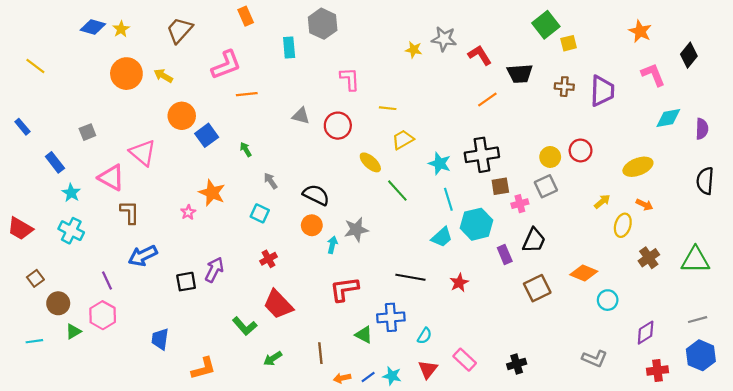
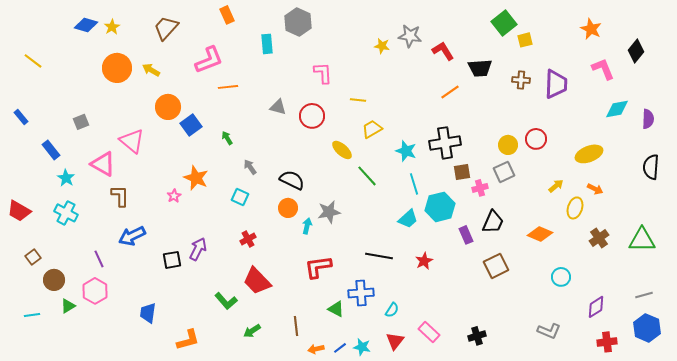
orange diamond: (584, 273) -> (540, 234), moved

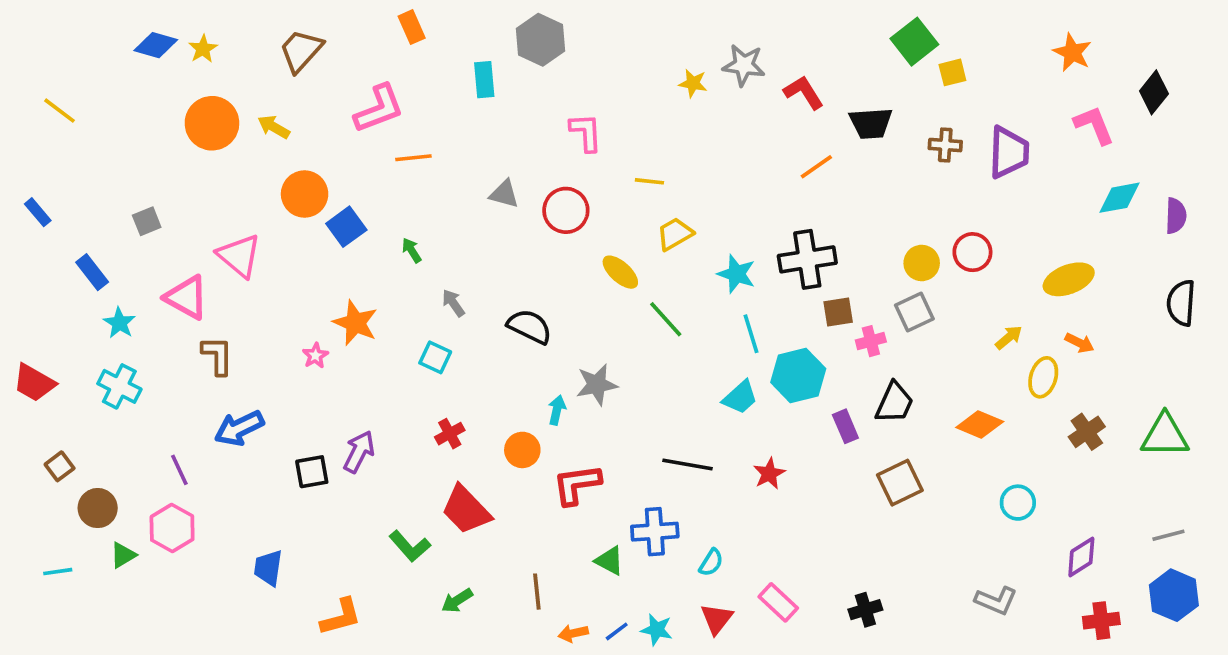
orange circle: (288, 208) -> (522, 450), moved

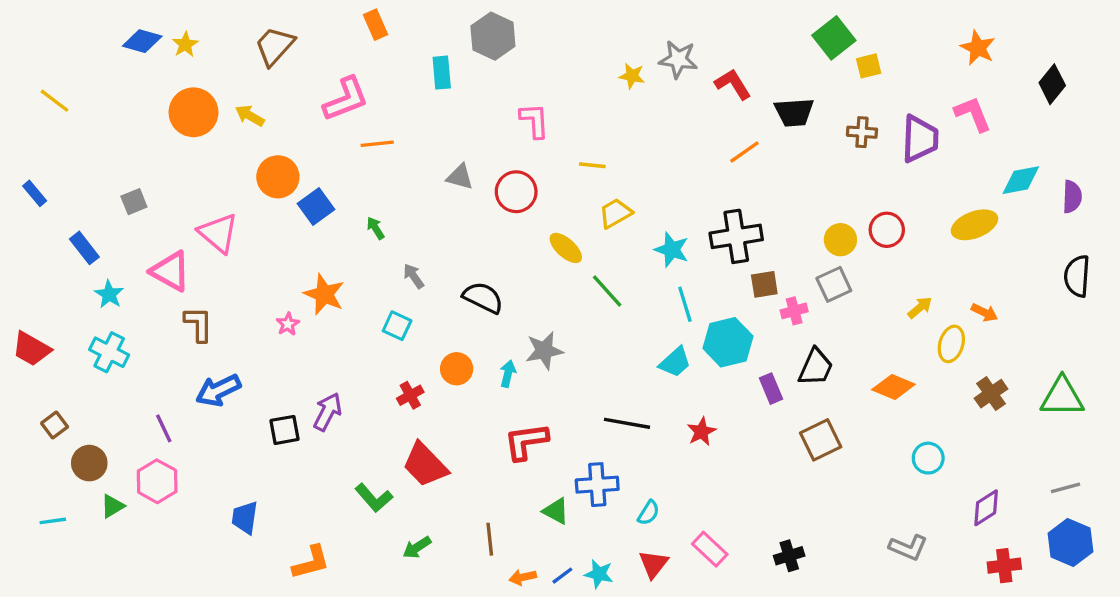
pink L-shape: (1094, 125) -> (973, 114), moved
yellow ellipse: (1069, 279) -> (974, 225), moved
orange circle: (522, 450) -> (457, 369), moved

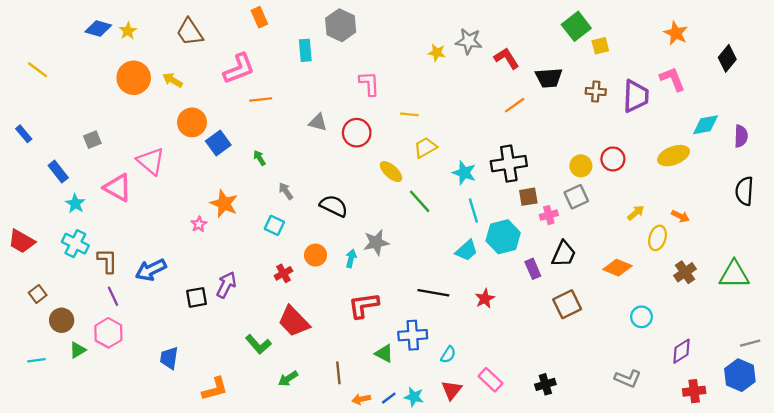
brown trapezoid: (275, 46) -> (190, 32), turned -76
brown L-shape: (198, 324) -> (107, 261), moved
gray line: (1065, 488) -> (750, 343), moved

